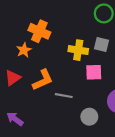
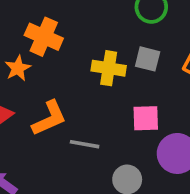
pink square: (94, 72) -> (146, 118), moved

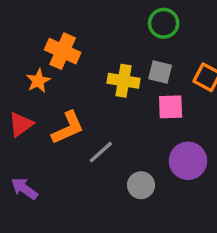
pink square: (146, 118) -> (171, 107), moved
gray line: (85, 144) -> (101, 152), turned -52

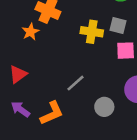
red triangle: (21, 124) -> (18, 74), moved
orange L-shape: (68, 128) -> (52, 113), moved

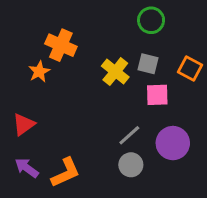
yellow cross: (92, 32) -> (115, 72), turned 30
gray line: (76, 83) -> (129, 135), moved

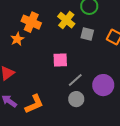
yellow cross: (115, 72) -> (66, 20), moved
pink square: (157, 95) -> (60, 60), moved

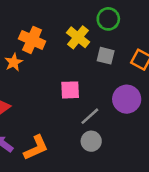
purple circle: (103, 85) -> (127, 99), moved

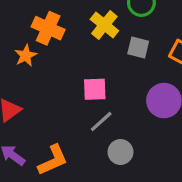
gray line: (90, 116) -> (101, 121), moved

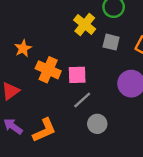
orange cross: (48, 28) -> (48, 70), moved

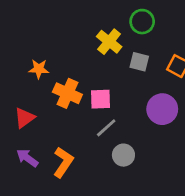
orange star: (23, 48) -> (39, 69), turned 30
orange L-shape: (44, 130) -> (63, 162), turned -32

